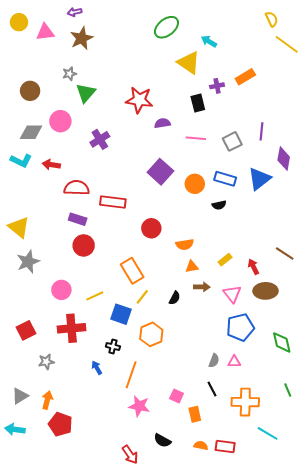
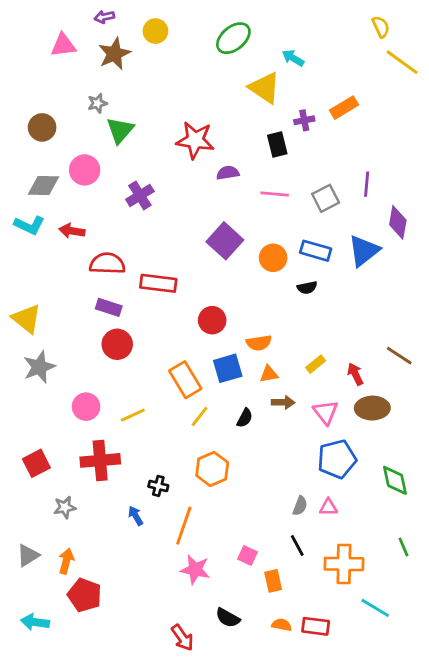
yellow circle: (19, 22) -> (155, 31), moved
blue square: (121, 314) -> (228, 368), moved, turned -35
cyan arrow: (15, 429) -> (35, 622), moved

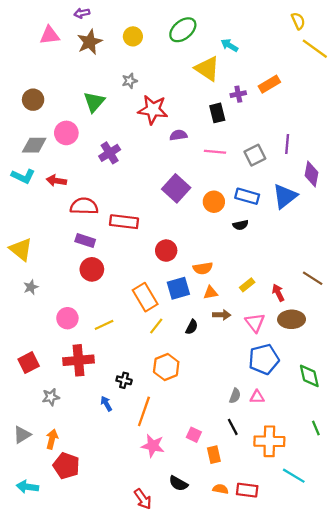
yellow circle: (155, 31) -> (133, 36), moved
gray star: (97, 103) -> (130, 81), moved
gray star: (39, 367) -> (31, 287), size x0.6

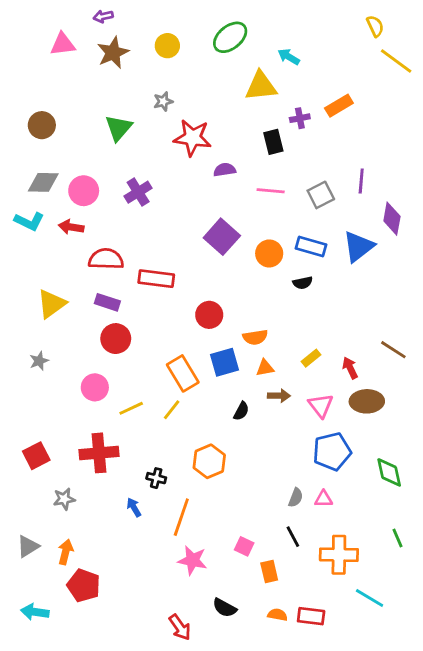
yellow triangle: (207, 69) -> (261, 86), turned -40
pink circle: (66, 133) -> (84, 191), moved
yellow triangle: (21, 249) -> (52, 304), moved, turned 45
pink circle: (67, 318) -> (95, 387), moved
yellow line: (156, 326) -> (172, 410), moved

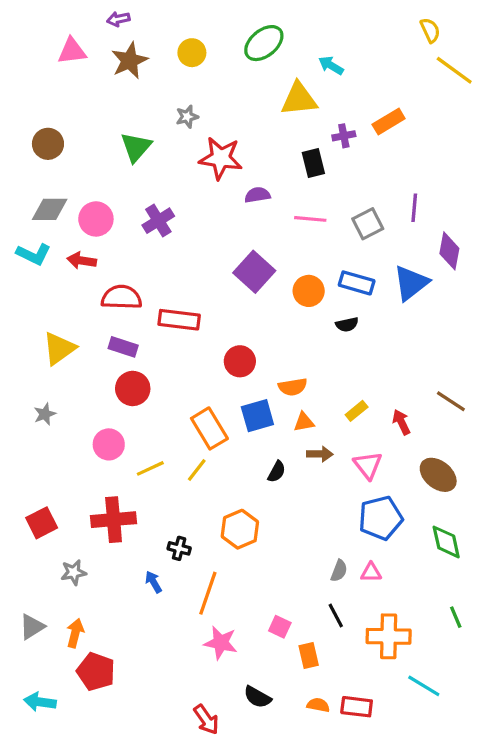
brown ellipse: (367, 401) -> (438, 475), moved, turned 40

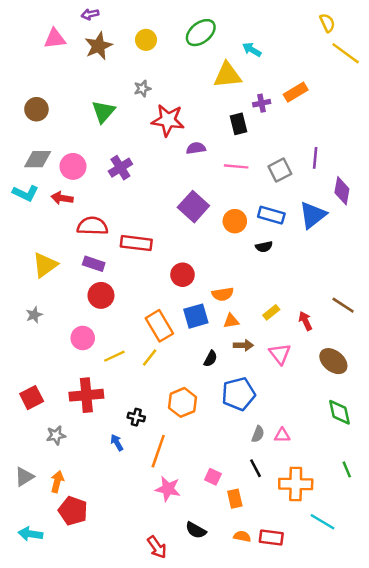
blue pentagon: (381, 518) -> (238, 394), moved

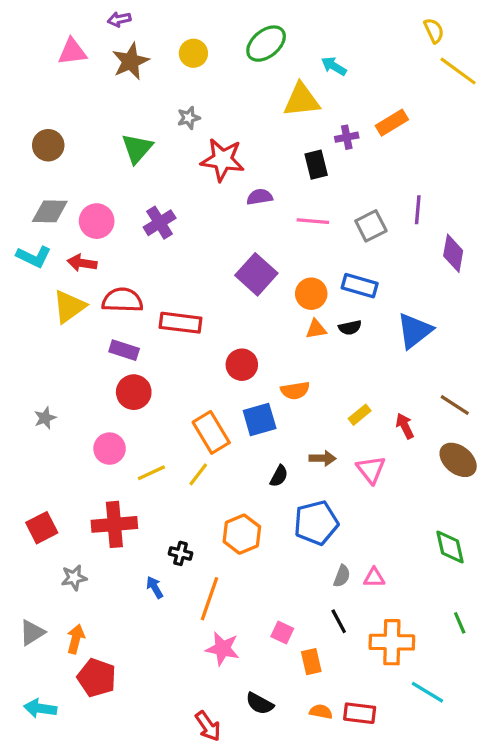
blue triangle: (313, 215) -> (414, 331), moved
yellow triangle: (45, 265) -> (69, 307), moved
orange triangle: (231, 321) -> (316, 329), moved
brown ellipse: (333, 361) -> (458, 460), moved

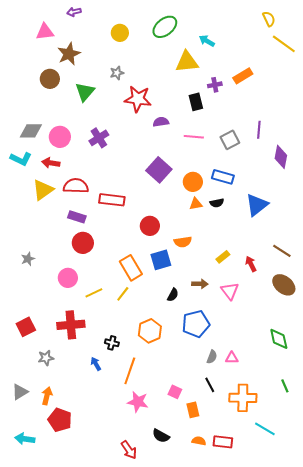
brown star: (130, 61) -> (69, 54), moved
brown circle: (48, 145) -> (50, 79), moved

